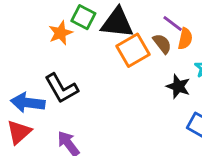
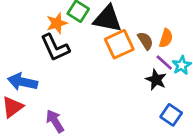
purple line: (173, 23) -> (164, 63), moved
black L-shape: (61, 88) -> (55, 48), moved

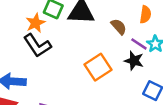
orange semicircle: (166, 38) -> (145, 14), moved
orange square: (119, 44) -> (98, 67), moved

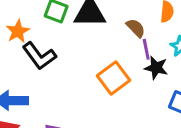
orange star: (36, 23) -> (18, 31), moved
purple line: (139, 44) -> (146, 49), moved, turned 48

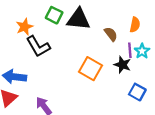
purple line: (146, 49) -> (130, 50), moved
orange square: (113, 78) -> (90, 69), turned -30

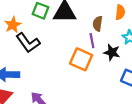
brown semicircle: (111, 34) -> (98, 24), turned -128
purple line: (130, 50) -> (92, 41), moved

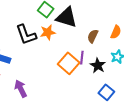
orange star: (13, 25) -> (48, 32), moved
purple line: (92, 41) -> (82, 58), moved

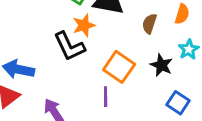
black L-shape: (26, 35) -> (69, 46), moved
purple line: (82, 58) -> (106, 97), moved

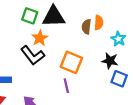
orange semicircle: (182, 14) -> (99, 23), moved
black star: (161, 65) -> (110, 61), moved

